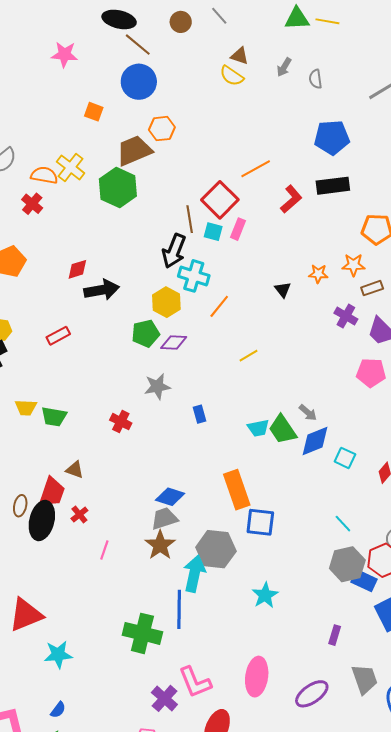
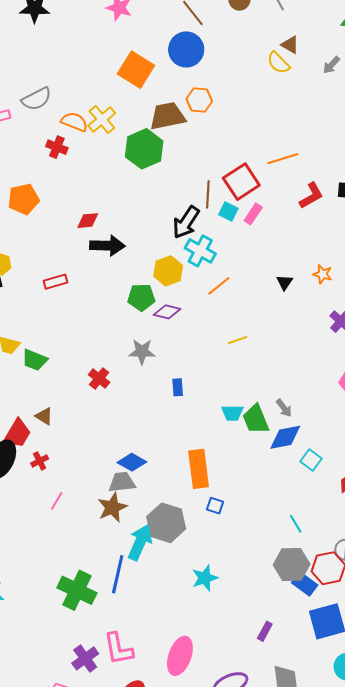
orange square: (94, 112) -> (136, 70), size x1.8
red cross: (32, 204) -> (57, 147), turned -30
blue square: (260, 522) -> (215, 506), size x0.6

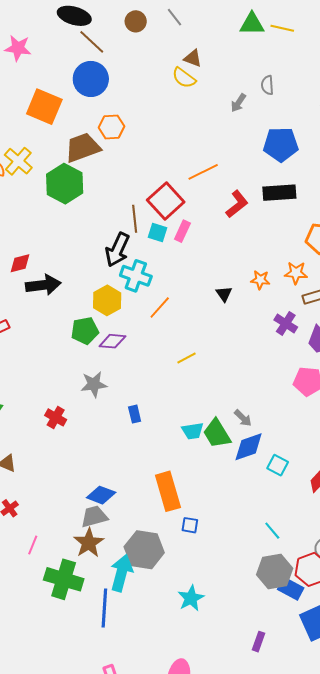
gray arrow: (331, 65) -> (238, 103), moved
green cross: (77, 590) -> (64, 579), moved

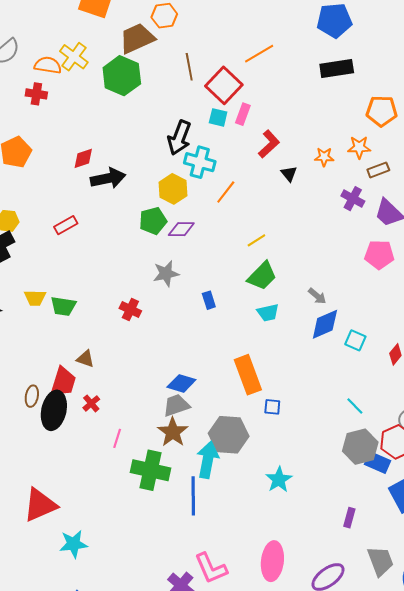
red L-shape: (237, 204) -> (269, 144), moved
brown line: (135, 219) -> (189, 67), moved
green trapezoid: (217, 434) -> (262, 276), moved, turned -100

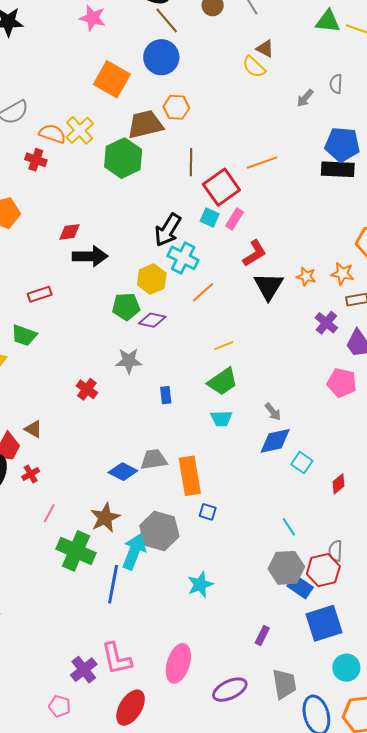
black rectangle: (337, 69) -> (338, 169), moved
black triangle: (289, 174) -> (269, 286), size x1.8
green trapezoid: (63, 306) -> (24, 335), moved
gray trapezoid: (176, 405) -> (154, 460), moved

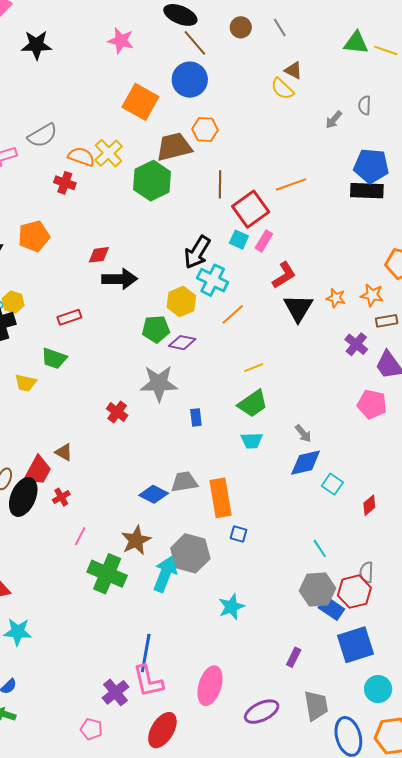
gray star: (129, 361) -> (159, 383), size x1.4
blue line: (113, 584) -> (146, 653), moved

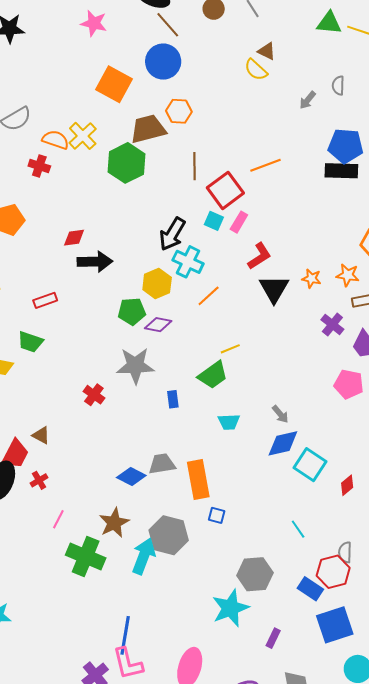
green trapezoid: (253, 404) -> (213, 375), moved
cyan square: (332, 484) -> (310, 465), size x1.5
gray hexagon: (318, 590) -> (255, 574), moved
cyan star: (231, 607) -> (230, 608), moved, size x1.4

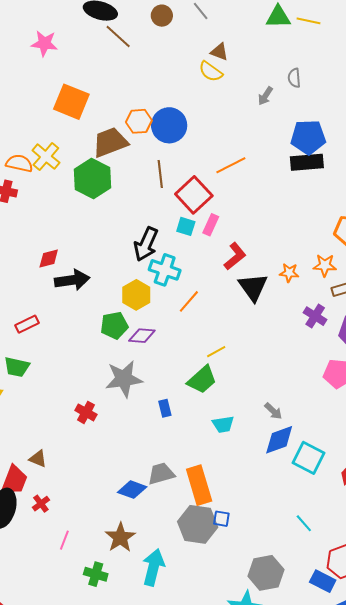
blue circle: (163, 62) -> (169, 125), moved
gray hexagon: (169, 535) -> (198, 524), moved
green cross: (86, 557) -> (96, 574), size x0.6

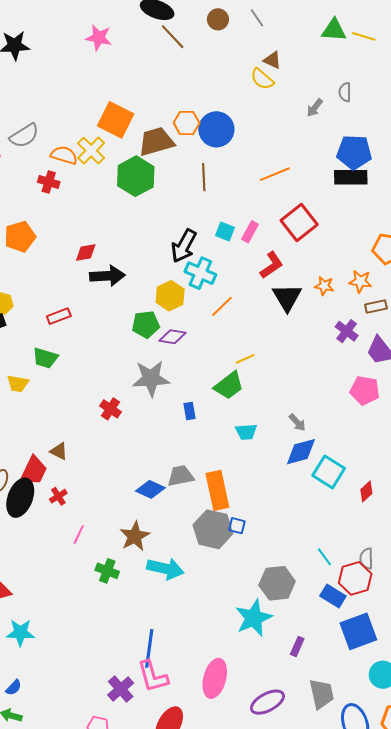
orange square: (71, 102) -> (116, 120), moved
red square: (194, 195) -> (299, 223), moved
cyan line: (304, 523) -> (324, 557), moved
cyan arrow: (153, 567) -> (165, 569), turned 84

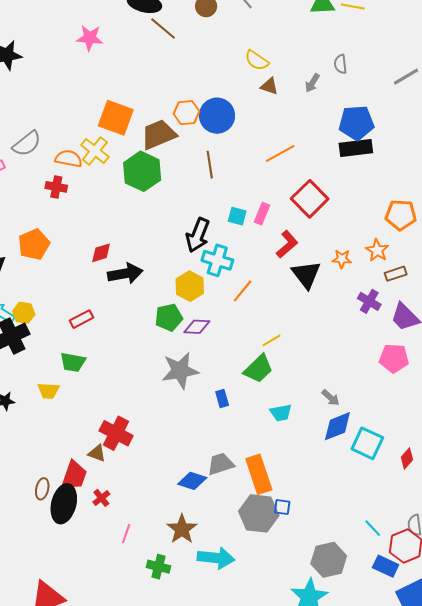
brown triangle: (272, 60) -> (269, 86), moved
orange star: (360, 281) -> (377, 250), turned 30
red cross: (111, 409) -> (116, 433), moved, size x1.5

